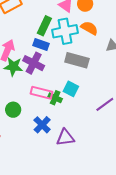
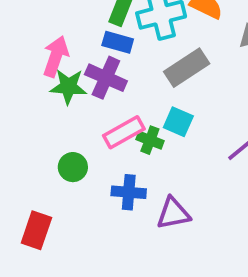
gray rectangle: (77, 60) -> (187, 68), turned -45
pink rectangle: (41, 93) -> (124, 132), turned -40
blue cross: (42, 125) -> (129, 192), turned -36

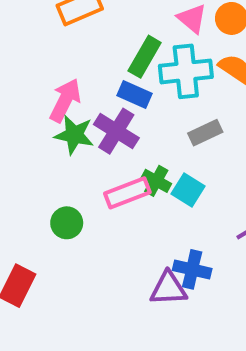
gray rectangle: (187, 68) -> (205, 133), size x0.7
green cross: (150, 140) -> (156, 181), moved
blue cross: (129, 192) -> (192, 269), moved

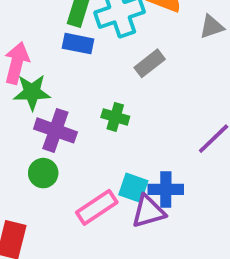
purple cross: (116, 131) -> (55, 130), moved
cyan square: (188, 190) -> (133, 188), moved
pink rectangle: (127, 193) -> (97, 207), moved

